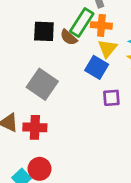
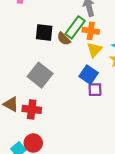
blue square: (97, 67) -> (89, 75), moved

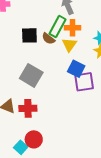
yellow triangle: (94, 50) -> (69, 45), moved
purple square: (95, 90) -> (84, 82), size x1.5

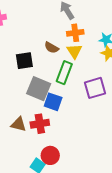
green rectangle: (58, 27) -> (64, 73), moved
black square: (29, 35) -> (24, 61), moved
blue square: (76, 69) -> (53, 102), moved

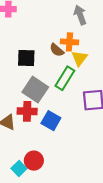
orange cross: (75, 33) -> (69, 42), moved
blue square: (53, 102) -> (51, 121), moved
red cross: (40, 124) -> (27, 111), moved

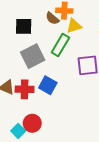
yellow triangle: (79, 58) -> (74, 26), turned 35
gray square: (35, 90) -> (33, 56), turned 30
red cross: (27, 111) -> (25, 89), moved

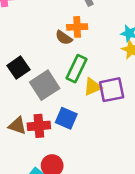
black square: (24, 26) -> (18, 68), moved, turned -30
yellow triangle: (74, 26) -> (93, 87), moved

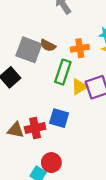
orange cross: (77, 27) -> (80, 48), moved
gray square: (45, 85) -> (29, 50), moved, turned -30

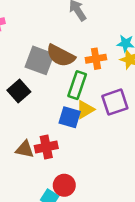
brown semicircle: (48, 45) -> (61, 56), size x1.6
yellow triangle: (79, 87) -> (85, 110), moved
blue square: (59, 118) -> (70, 117), moved

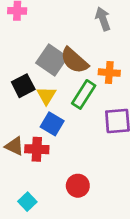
yellow triangle: (85, 110) -> (46, 96), moved, turned -42
blue square: (70, 117) -> (52, 124), moved
red circle: (64, 185) -> (78, 186), moved

